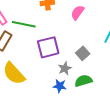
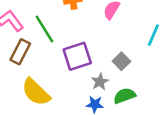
green line: (24, 24) -> (44, 29), turned 50

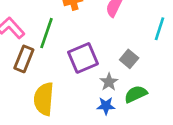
green line: (44, 29) -> (47, 33), turned 56
yellow semicircle: (36, 92) -> (44, 99), turned 56

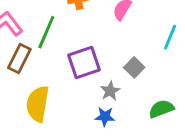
green semicircle: (136, 94) -> (161, 109), moved

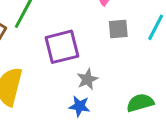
gray square: (134, 67) -> (118, 29), moved, turned 36

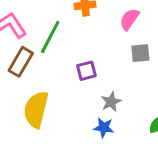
purple square: (62, 47) -> (86, 71), size x0.6

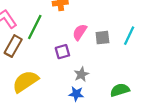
pink semicircle: (129, 19) -> (80, 32), moved
yellow semicircle: (36, 110) -> (25, 81), turned 44

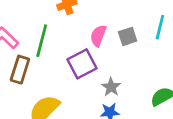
purple square: (62, 52) -> (82, 64), size x1.5

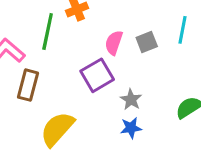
green line: (42, 41) -> (48, 32), moved

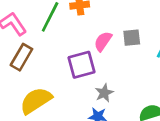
gray square: (147, 42) -> (132, 38), moved

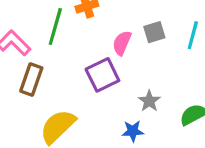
gray star: (104, 93) -> (149, 101), moved

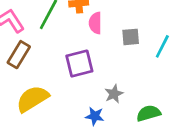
pink semicircle: (122, 43) -> (95, 23), moved, turned -35

